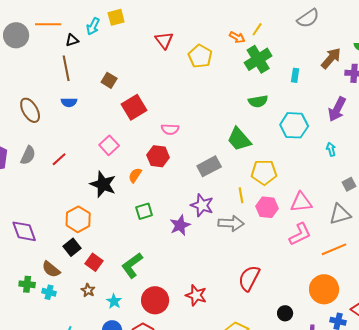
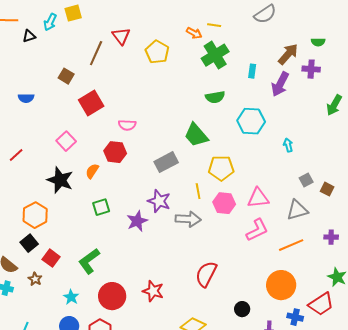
yellow line: (257, 29) -> (214, 25), turned 64
brown line: (66, 68) -> (96, 53), moved, turned 35
purple arrow: (337, 109) -> (280, 84), moved
brown star: (88, 290) -> (35, 279), moved

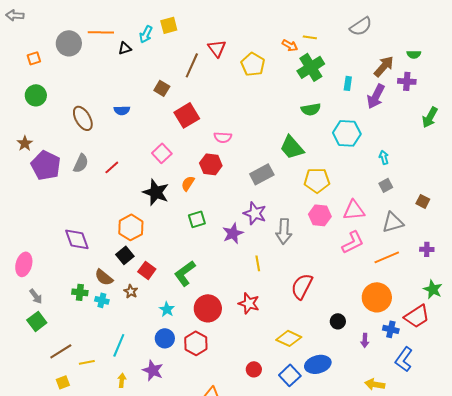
gray square: (306, 180) -> (386, 185), moved
yellow line: (198, 191) -> (258, 263), moved
gray arrow: (188, 219) -> (284, 231), turned 90

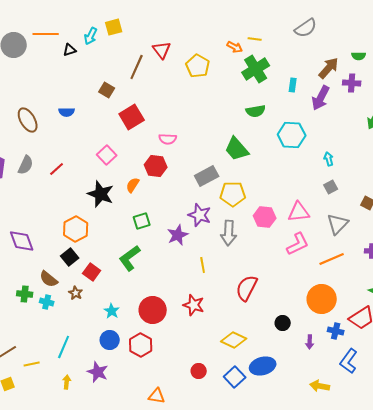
yellow pentagon: (317, 180) -> (233, 194), moved
gray triangle: (393, 222) -> (338, 224), turned -30
green L-shape: (185, 273) -> (130, 258), moved

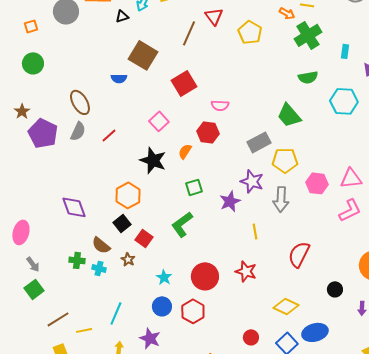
brown square: (107, 90) -> (143, 55), moved, size x1.8
brown ellipse: (28, 120) -> (80, 102), moved

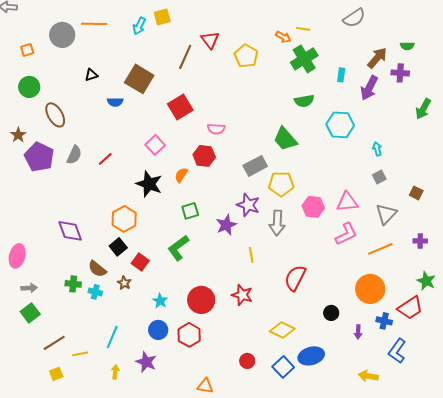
black triangle: (122, 16) -> (91, 75), moved
brown ellipse: (80, 102) -> (55, 115), moved
gray arrow: (33, 264) -> (29, 288), turned -56

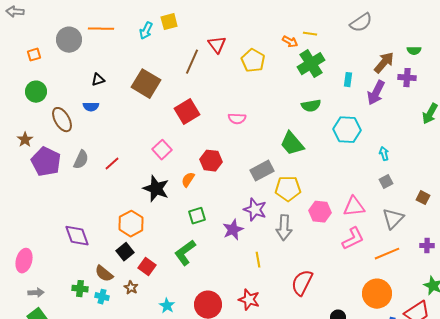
blue semicircle: (115, 102) -> (91, 107), moved
pink semicircle: (216, 129) -> (237, 119), moved

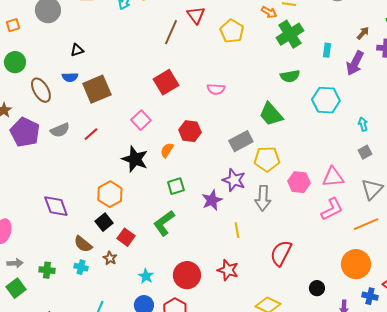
brown arrow: (384, 63) -> (363, 33), size x0.6
brown square: (146, 84) -> (97, 89), moved, turned 36
gray semicircle: (81, 160) -> (60, 130), turned 42
green cross: (80, 289) -> (47, 270), moved

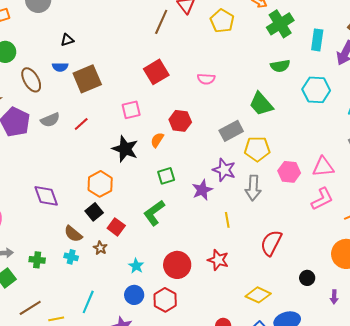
cyan rectangle: (327, 50) -> (317, 40), size x1.5
pink square: (141, 120) -> (131, 110), turned 30

